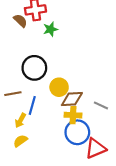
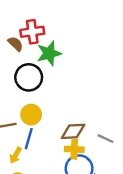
green star: (50, 29) -> (49, 53), size x1.5
black circle: (34, 68) -> (29, 77), moved
yellow circle: (59, 87) -> (31, 115), moved

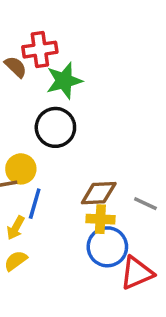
black circle: (29, 77) -> (55, 127), moved
yellow circle: (31, 115) -> (21, 169), moved

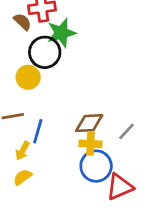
black circle: (55, 127) -> (45, 52), moved
yellow circle: (21, 169) -> (28, 77), moved
gray line: (145, 204) -> (127, 131), turned -72

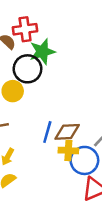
blue line: (38, 131) -> (47, 132), moved
blue circle: (96, 166) -> (84, 160), moved

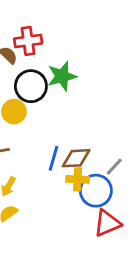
green star: (42, 52) -> (62, 76), moved

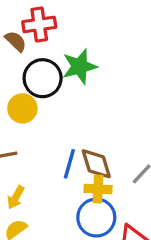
brown diamond: (76, 158) -> (96, 164), turned 76
blue circle: (96, 191) -> (96, 218), moved

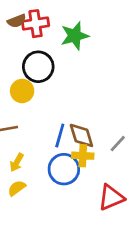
brown semicircle: (16, 41) -> (17, 21), moved, turned 114
green star: (80, 66) -> (75, 36), moved
blue circle: (96, 218) -> (64, 169), moved

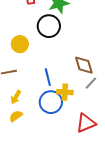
black circle: (38, 67) -> (49, 26), moved
blue line: (60, 135) -> (48, 77), turned -30
brown diamond: (81, 135) -> (84, 65), moved

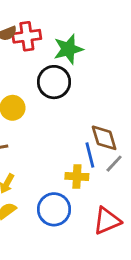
blue line: (48, 77) -> (90, 155), moved
blue circle: (51, 102) -> (54, 209), moved

